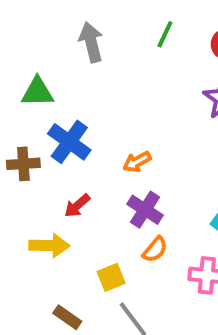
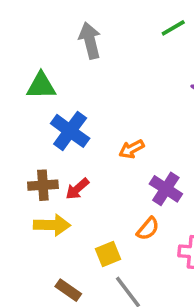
green line: (165, 34) -> (173, 28), moved, turned 35
brown cross: (23, 164) -> (43, 185), moved
purple cross: (145, 210) -> (166, 189), moved

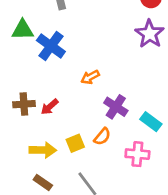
blue cross: (70, 131) -> (51, 46), moved
yellow arrow: (52, 225) -> (43, 150), moved
yellow square: (108, 254) -> (75, 143), moved

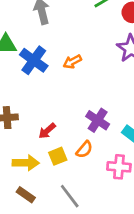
orange arrow: (90, 77) -> (72, 62), moved
red arrow: (50, 107) -> (47, 131), moved

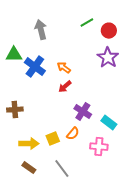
orange arrow: (72, 62) -> (64, 68), turned 64
red arrow: (47, 131) -> (65, 87), moved

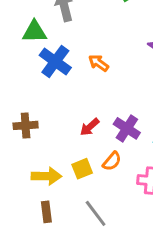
green triangle: (14, 55) -> (34, 32), moved
red arrow: (65, 87) -> (90, 127), moved
brown rectangle: (29, 168) -> (46, 212), turned 48

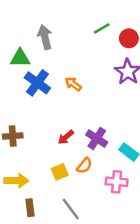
yellow arrow: (46, 176) -> (16, 181), moved

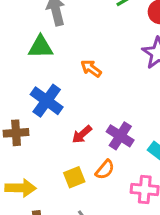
green triangle: (20, 58) -> (41, 47), moved
blue cross: (37, 83) -> (47, 101), moved

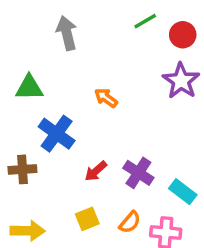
green triangle: (41, 47) -> (29, 88), moved
orange semicircle: (105, 170) -> (130, 222), moved

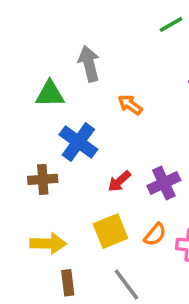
gray arrow: (67, 33) -> (89, 64), moved
purple cross: (138, 173) -> (164, 183), turned 32
yellow square: (87, 219) -> (110, 231), size x1.4

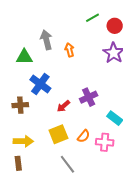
orange arrow: (130, 105) -> (69, 50), moved, turned 40
purple cross: (164, 183) -> (89, 97), moved
brown rectangle: (68, 283) -> (18, 163), moved

